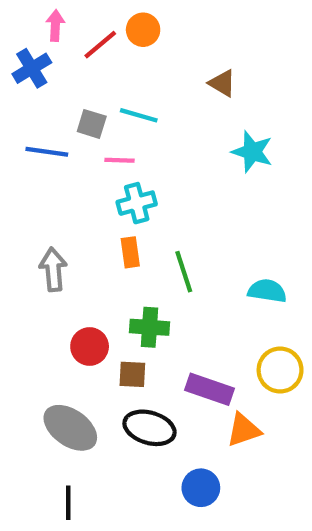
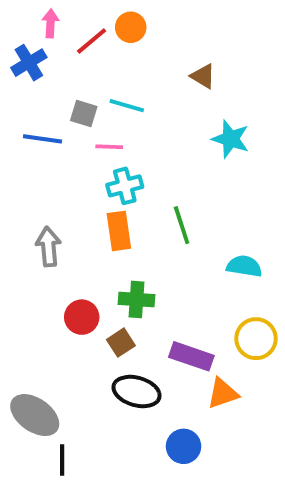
orange rectangle: (130, 252) -> (119, 231), size x1.4
green line: (184, 272) -> (182, 225), moved
brown square: (132, 374) -> (121, 343), turned -36
gray ellipse: (70, 428) -> (35, 415), moved

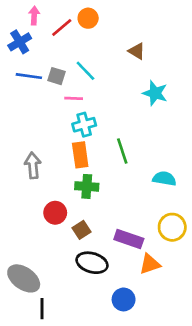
cyan line: (127, 106) -> (85, 71), turned 30
blue line: (43, 139) -> (29, 76), moved
green cross: (137, 299) -> (87, 186), moved

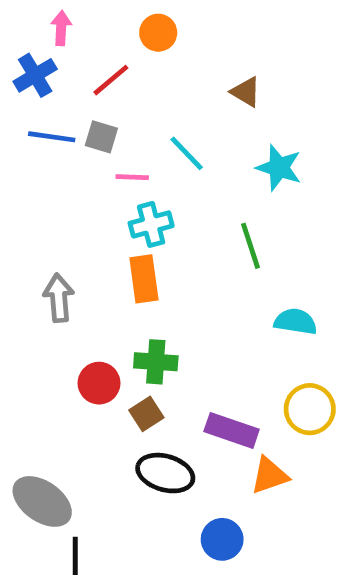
red line: (62, 27) -> (111, 80), moved
cyan line: (85, 71) -> (187, 153), moved
green line: (122, 151) -> (251, 246), moved
green cross: (87, 186) -> (156, 362), moved

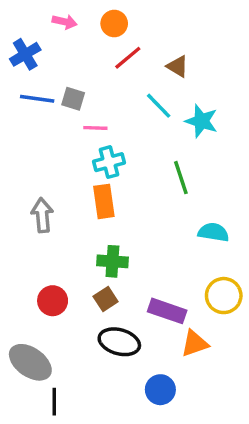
pink arrow: (61, 28) -> (65, 22), moved, turned 100
red line: (111, 80) -> (128, 58), moved
cyan line: (187, 153) -> (159, 106), moved
red circle: (99, 383) -> (53, 301), moved

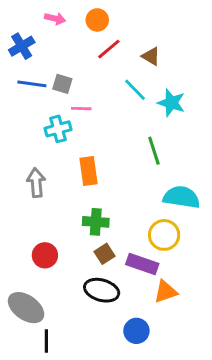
cyan cross: (109, 162) -> (58, 129), moved
cyan semicircle: (213, 232) -> (181, 197), size x1.4
yellow circle: (224, 296) -> (164, 235), moved
brown square: (106, 299) -> (104, 254), moved

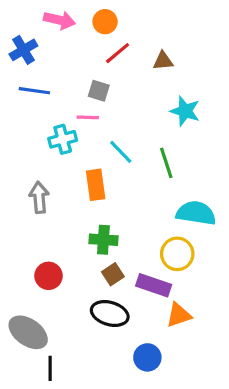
pink arrow: (55, 19) -> (60, 20), size x1.4
brown triangle: (151, 56) -> (163, 61), turned -36
gray square: (62, 84) -> (99, 91), moved
cyan line: (135, 90) -> (121, 152), moved

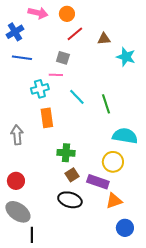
cyan star: (185, 111) -> (126, 57), moved
orange rectangle: (96, 185) -> (47, 118), moved
gray arrow: (39, 197) -> (17, 135), moved
red circle: (49, 276) -> (16, 181), moved
blue circle: (147, 357) -> (125, 228), moved

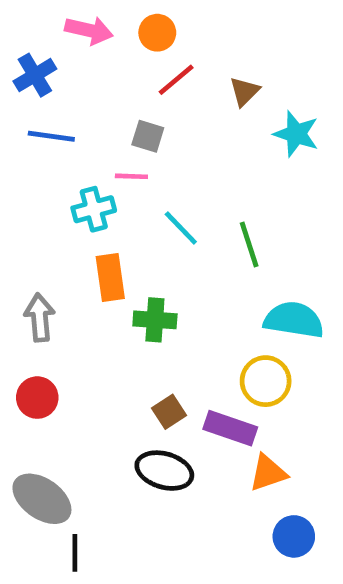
brown triangle: (104, 39) -> (244, 92), turned -40
green cross: (66, 153) -> (155, 320), moved
red circle: (16, 181) -> (37, 398), moved

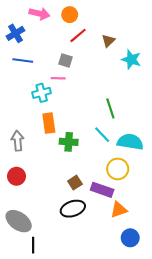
cyan line: (181, 228) -> (102, 135), moved
black ellipse: (164, 471) -> (73, 209), turned -35

